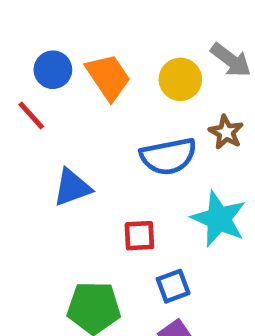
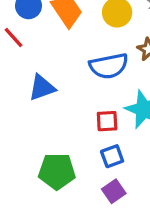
red square: (139, 236) -> (107, 121), moved

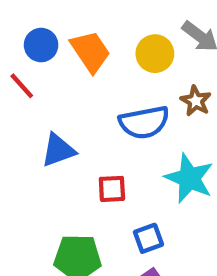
red square: (107, 121) -> (112, 189), moved

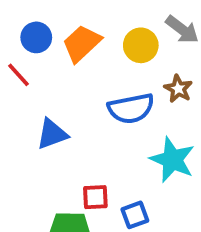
orange trapezoid: (90, 51) -> (82, 43), turned -99
red square: (112, 189) -> (95, 197), moved

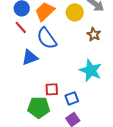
red line: (18, 75) -> (21, 27), moved
blue semicircle: (131, 108) -> (47, 38), moved, turned 65

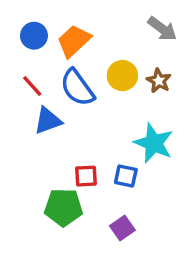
yellow circle: (75, 12) -> (122, 76), moved
red line: (21, 27) -> (32, 86), moved
blue square: (72, 98) -> (126, 176), moved, turned 32

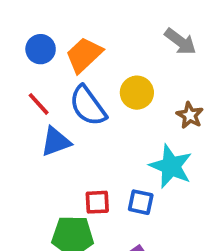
brown star: (159, 81) -> (190, 115), moved

